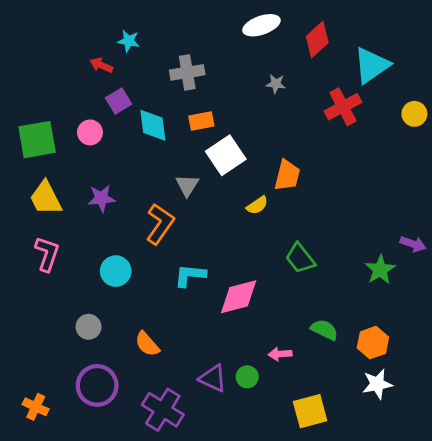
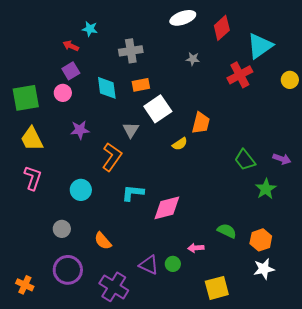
purple square: (119, 101) -> (71, 71), moved
purple star: (101, 198) -> (80, 130), moved
purple arrow: (413, 244) -> (282, 159), moved
green trapezoid: (300, 258) -> (245, 160), moved

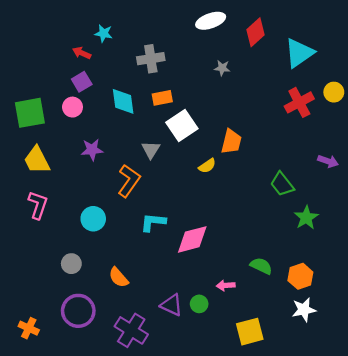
red cross: (240, 75) -> (299, 102), moved
purple arrow: (282, 159) -> (328, 161), moved

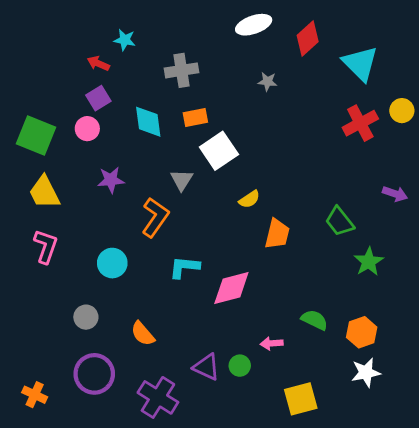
cyan triangle: (299, 53) -> (360, 63), turned -40
green square: (30, 113) -> (36, 136), turned 32
orange trapezoid: (231, 142) -> (277, 234), moved

